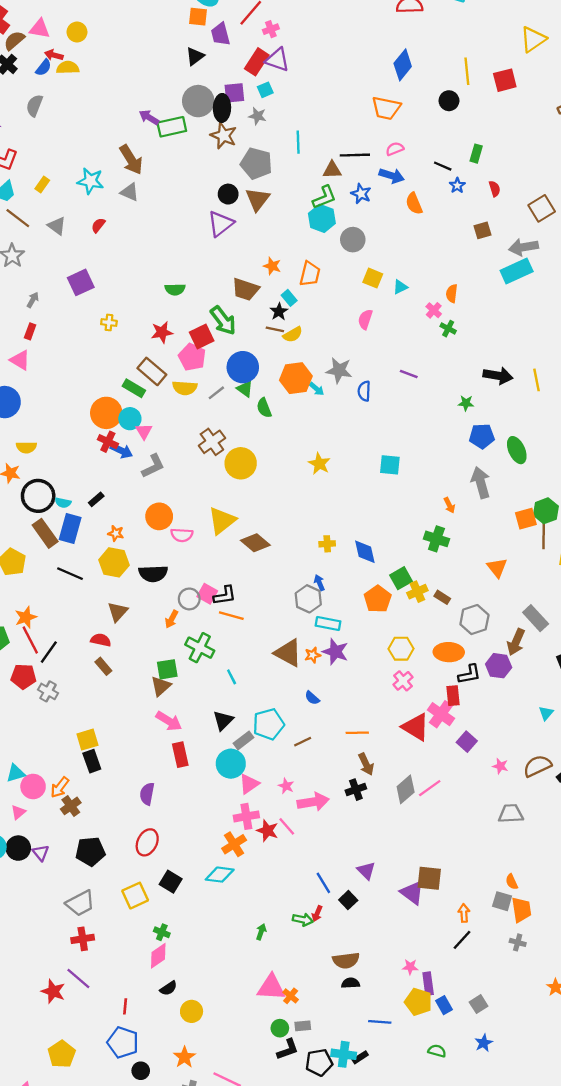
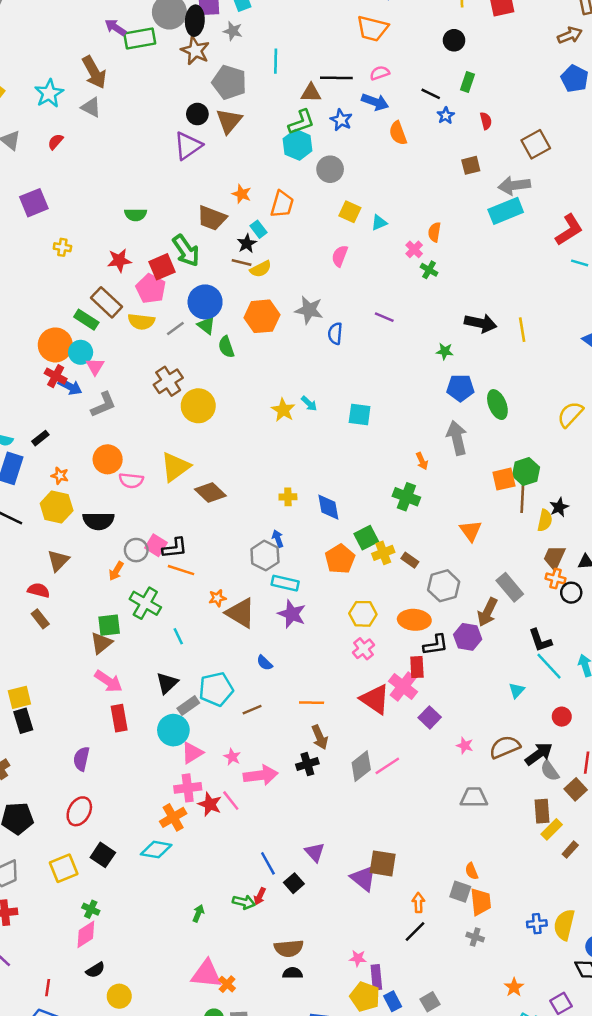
black circle: (449, 101) -> (454, 40), moved
cyan star: (90, 181) -> (49, 93), turned 30
cyan arrow: (317, 389) -> (309, 404), moved
orange star: (313, 655) -> (217, 598), moved

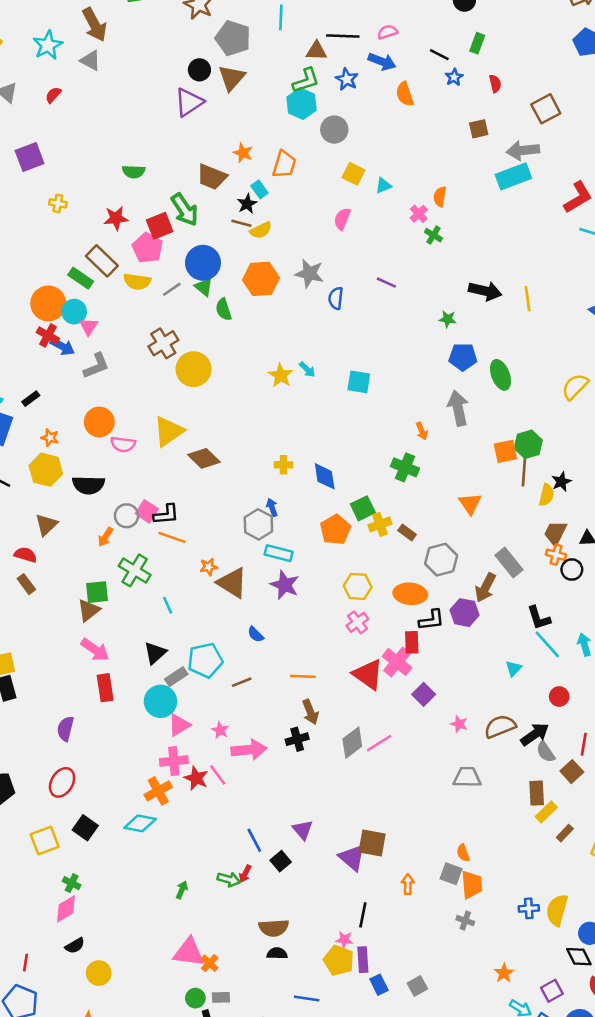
black line: (415, 932) -> (363, 915), moved, turned -35
yellow pentagon: (365, 997) -> (339, 960), moved

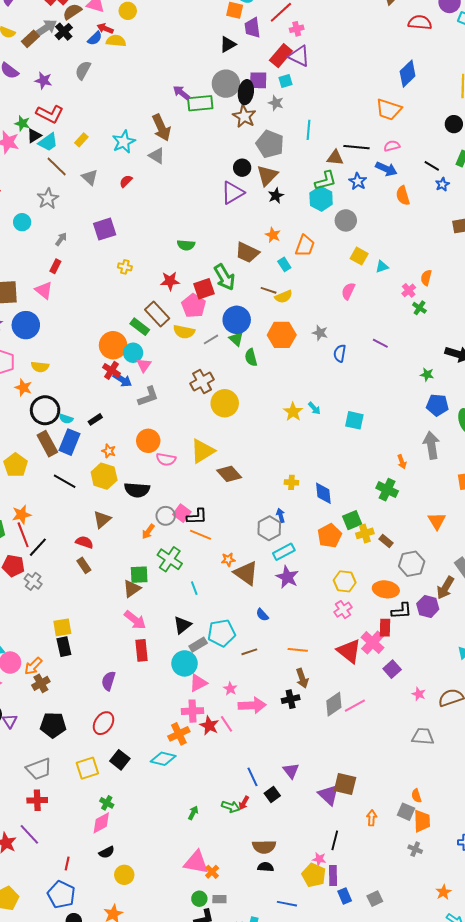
black star: (247, 204) -> (276, 196), moved
gray star: (309, 273) -> (320, 333), size x0.7
cyan rectangle: (279, 553) -> (284, 552), turned -45

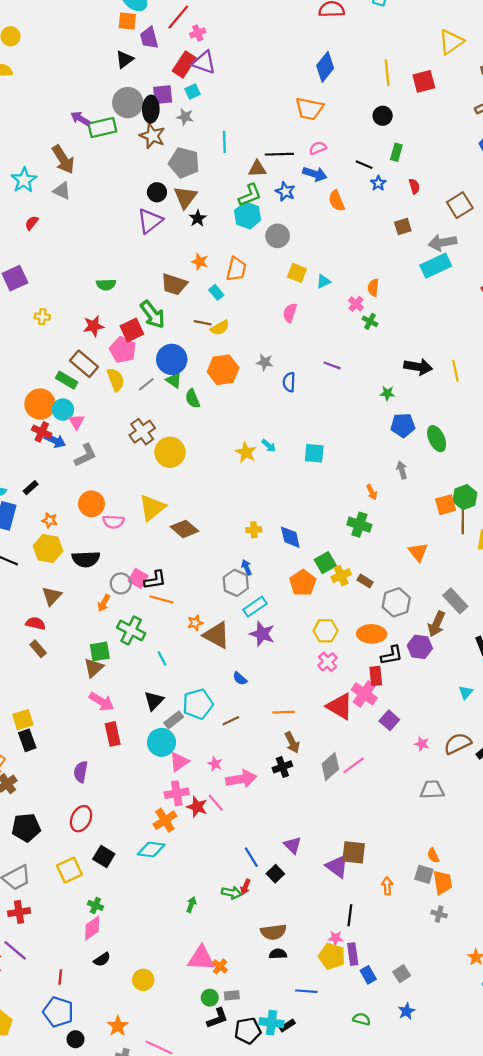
yellow semicircle: (184, 332) -> (116, 380), turned -115
gray arrow: (431, 445) -> (402, 470), size x0.6
yellow circle: (124, 875) -> (143, 980), moved

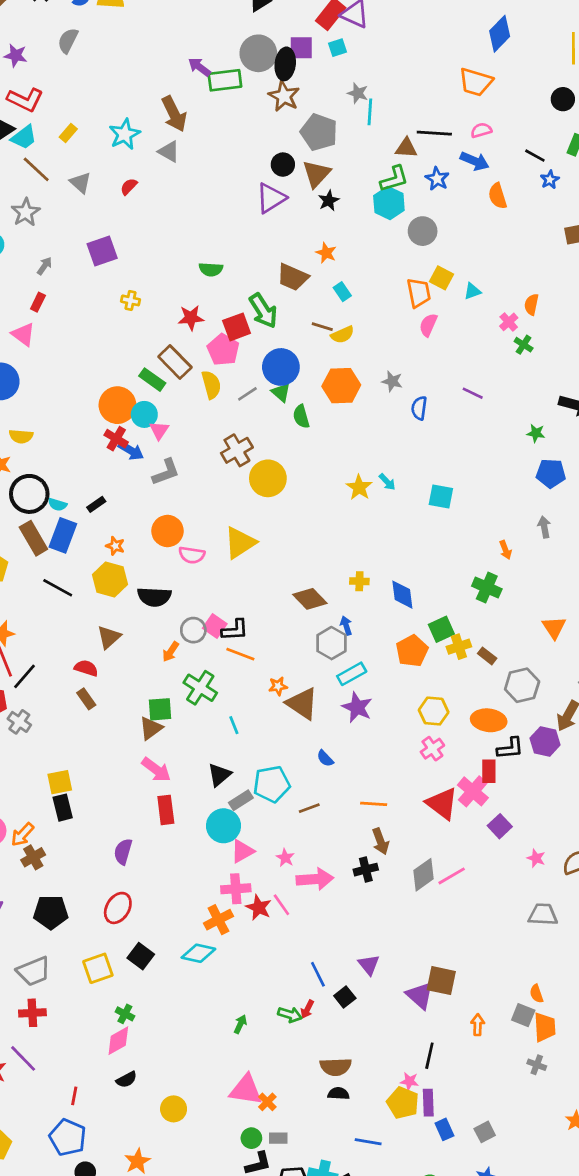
gray star: (185, 117) -> (358, 93), moved
orange trapezoid: (236, 269) -> (419, 293), moved, turned -30
brown diamond: (184, 529) -> (310, 599), moved

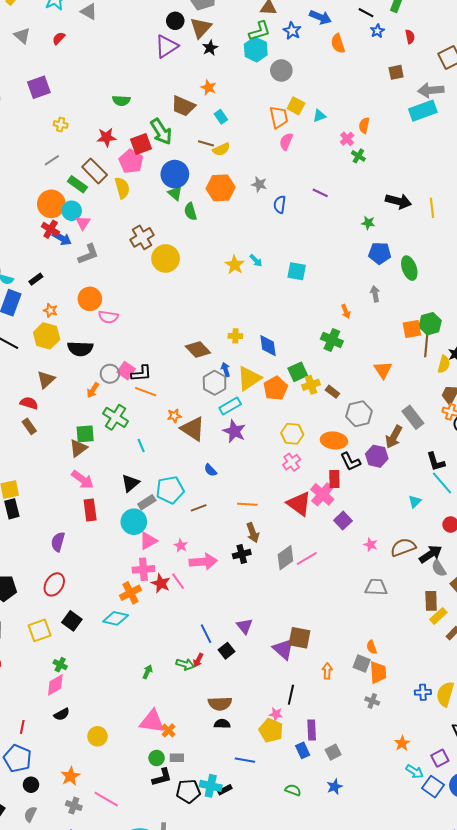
gray line: (247, 394) -> (52, 160), moved
yellow triangle: (240, 543) -> (249, 378), moved
black L-shape: (510, 748) -> (350, 462), turned 70
purple rectangle: (428, 1103) -> (312, 730), moved

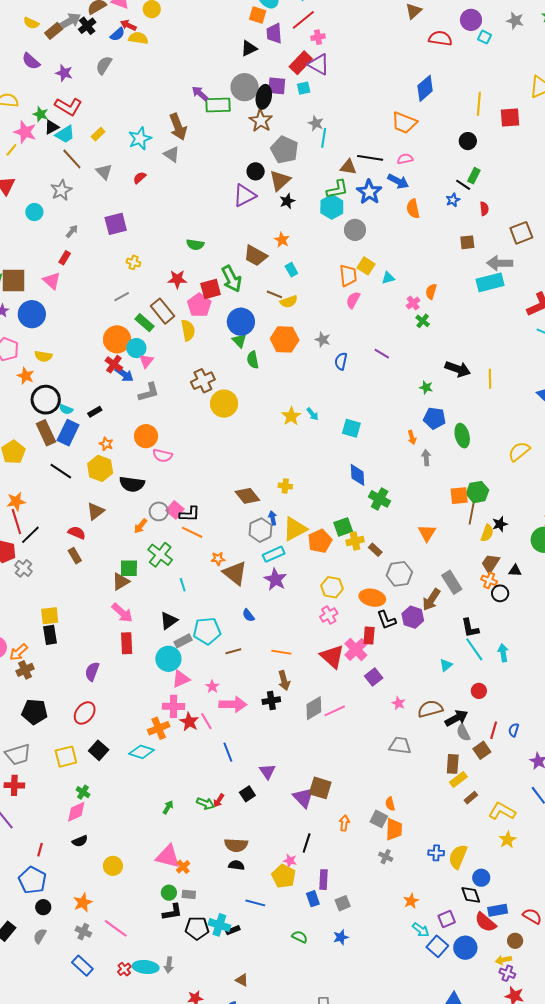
black line: (366, 13) -> (463, 185), moved
blue star: (292, 31) -> (369, 192), size x1.4
orange arrow: (346, 311) -> (412, 437), moved
blue diamond: (268, 346) -> (357, 475), moved
blue line: (206, 634) -> (228, 752), moved

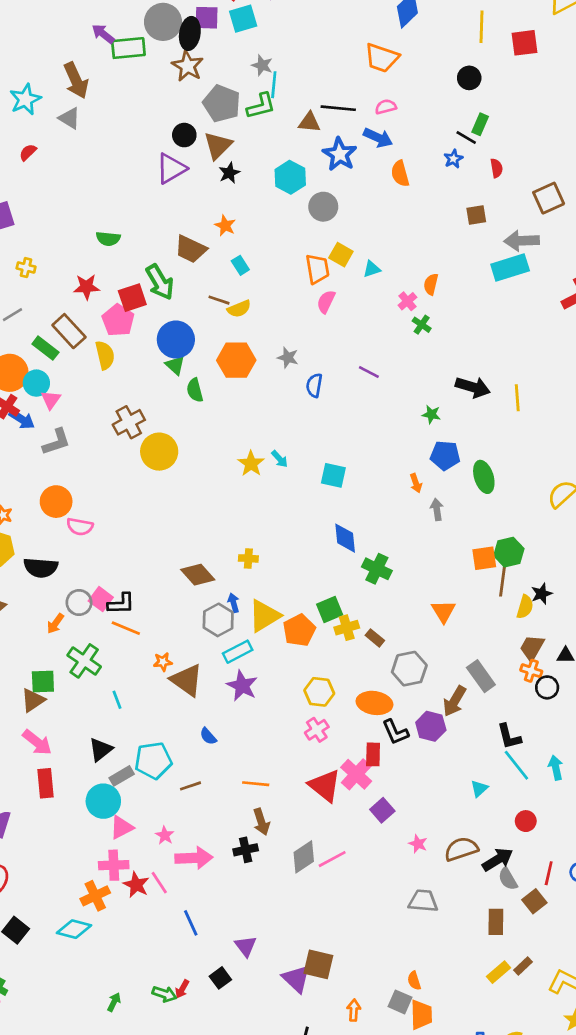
cyan square: (304, 88) -> (243, 19), size x1.5
green L-shape: (337, 189) -> (261, 106), moved
yellow rectangle: (458, 779) -> (498, 972), moved

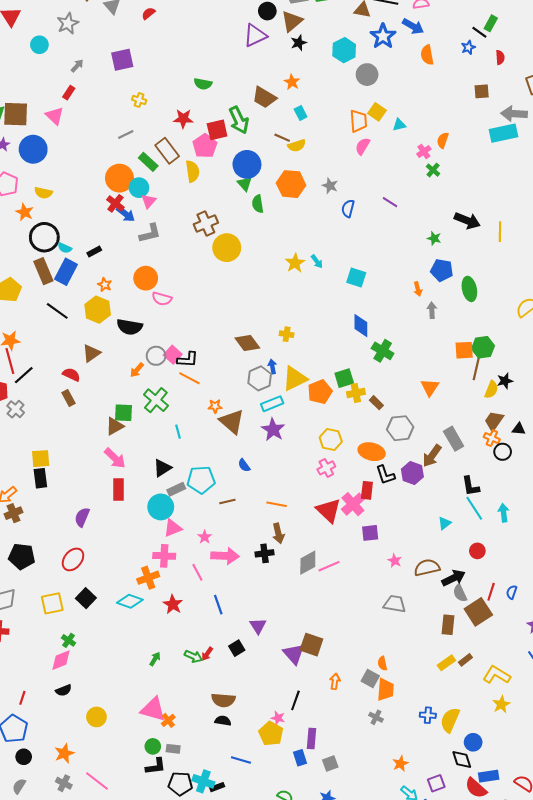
purple square: (382, 810) -> (370, 533), turned 30
red star: (136, 885) -> (173, 604), moved
brown square: (534, 901) -> (478, 612), size x1.5

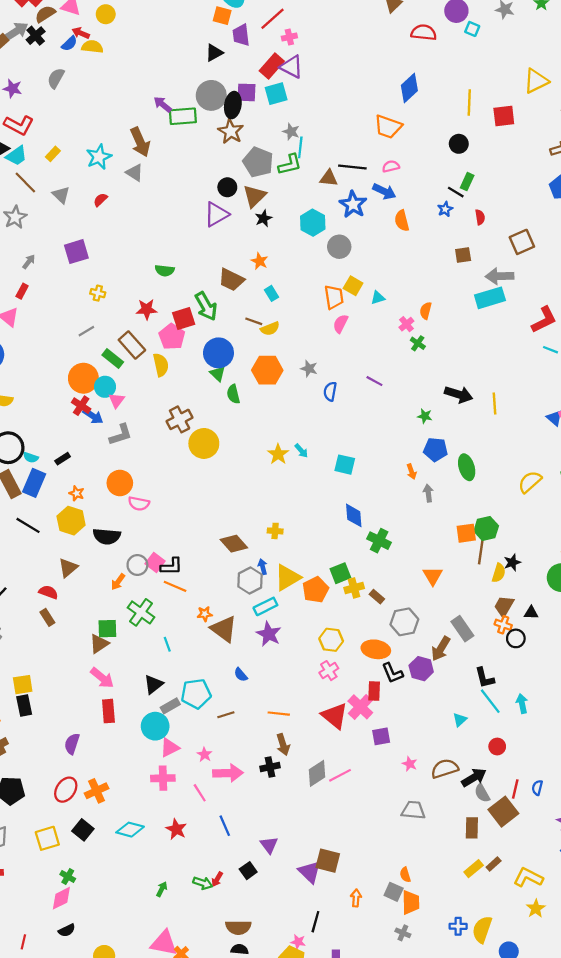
orange cross: (148, 578) -> (96, 791), moved

